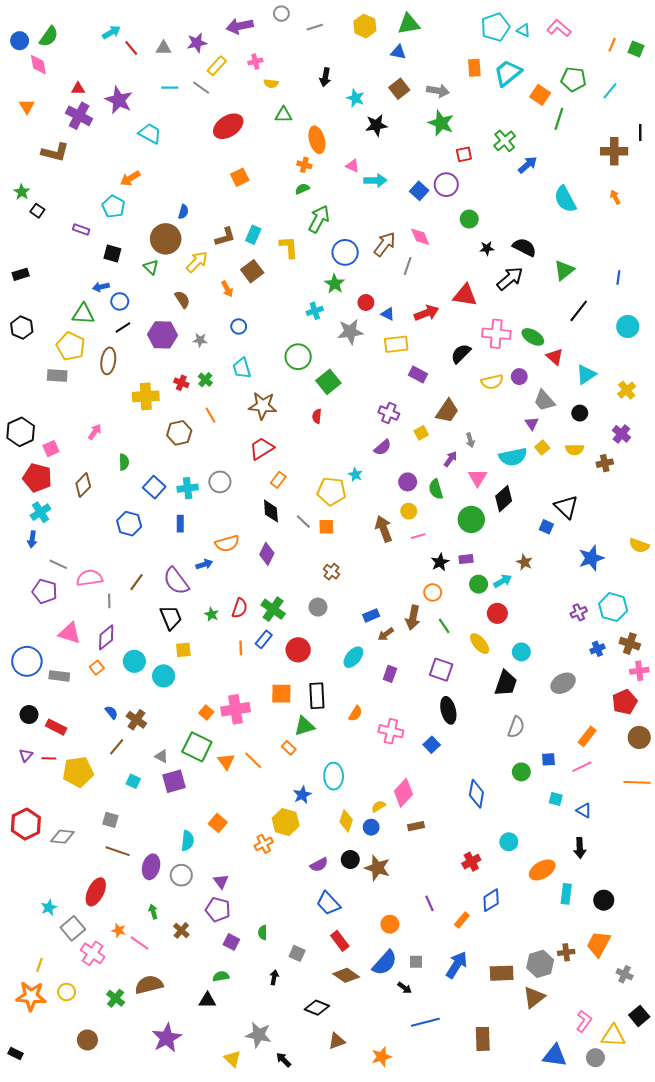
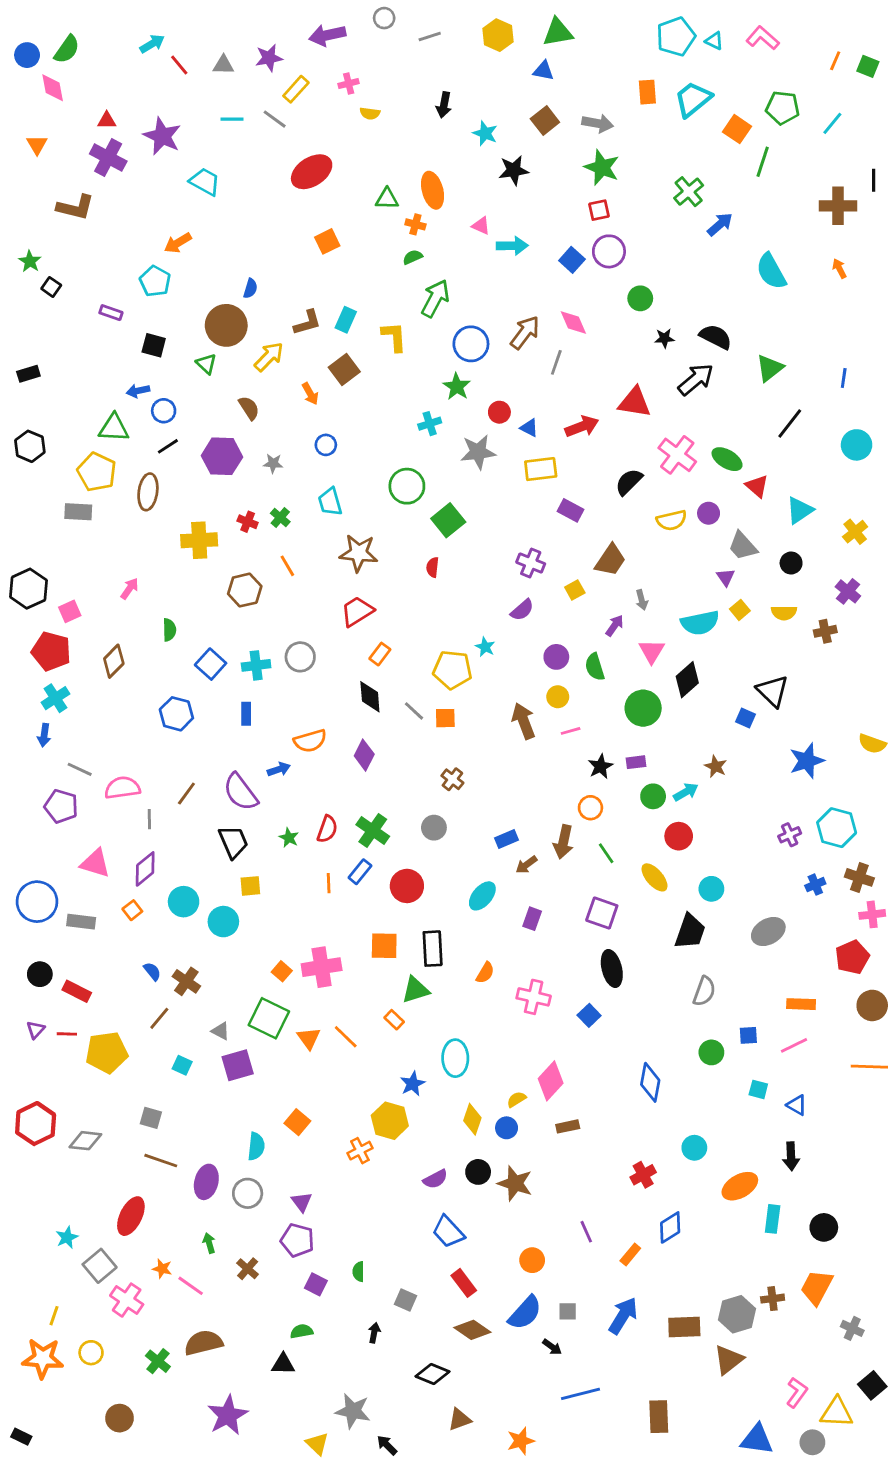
green triangle: (284, 115) -> (387, 199), moved
red square: (464, 154) -> (599, 210), moved
pink cross: (496, 334) -> (677, 455), turned 32
orange rectangle: (587, 736) -> (801, 1004), turned 54

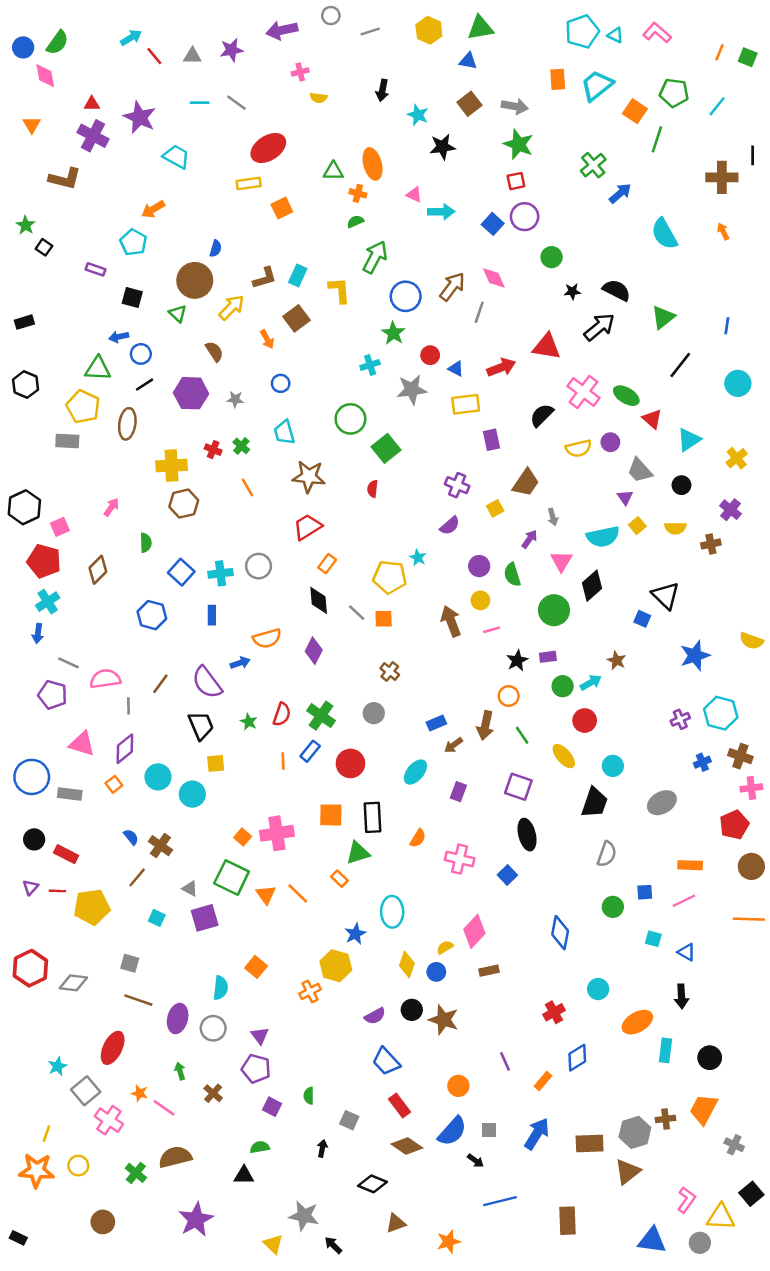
yellow rectangle: (296, 89) -> (249, 184), moved, turned 40
purple rectangle: (571, 510) -> (491, 440), turned 50
brown hexagon: (245, 590) -> (184, 504), moved

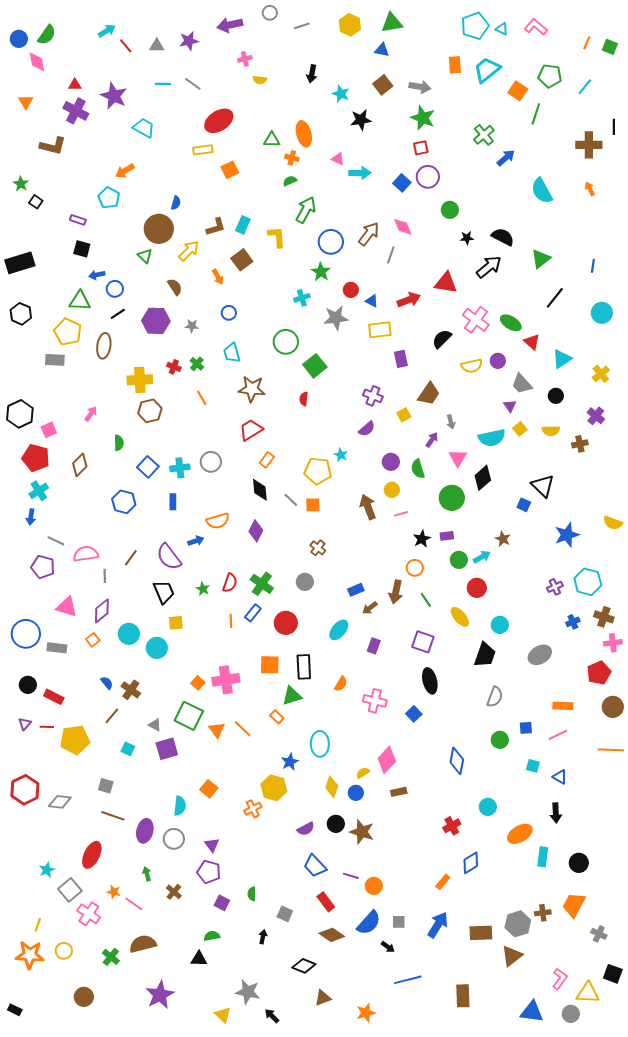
black square: (132, 298) -> (82, 249), moved
black rectangle: (24, 322) -> (20, 263), size x1.8
purple line: (505, 1061) -> (351, 876), moved, turned -49
black square: (751, 1194) -> (613, 974), turned -30

